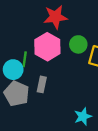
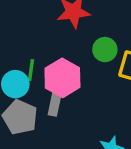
pink hexagon: (47, 47) -> (62, 78), moved

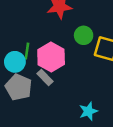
gray rectangle: (55, 105) -> (45, 78), turned -56

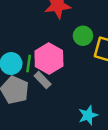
green line: (27, 51) -> (29, 64), moved

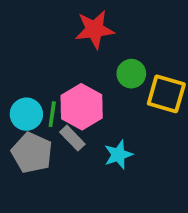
cyan star: (88, 115) -> (118, 155), moved

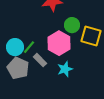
pink hexagon: (82, 107) -> (59, 43), moved
green line: (52, 114) -> (29, 47), turned 32

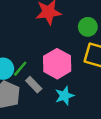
green circle: (72, 25) -> (88, 27), moved

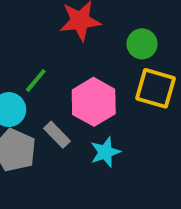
green line: (20, 69) -> (36, 81), moved

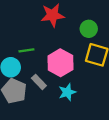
green line: (36, 81) -> (26, 50), turned 42

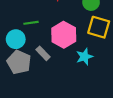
cyan star: (67, 92) -> (84, 57), moved

